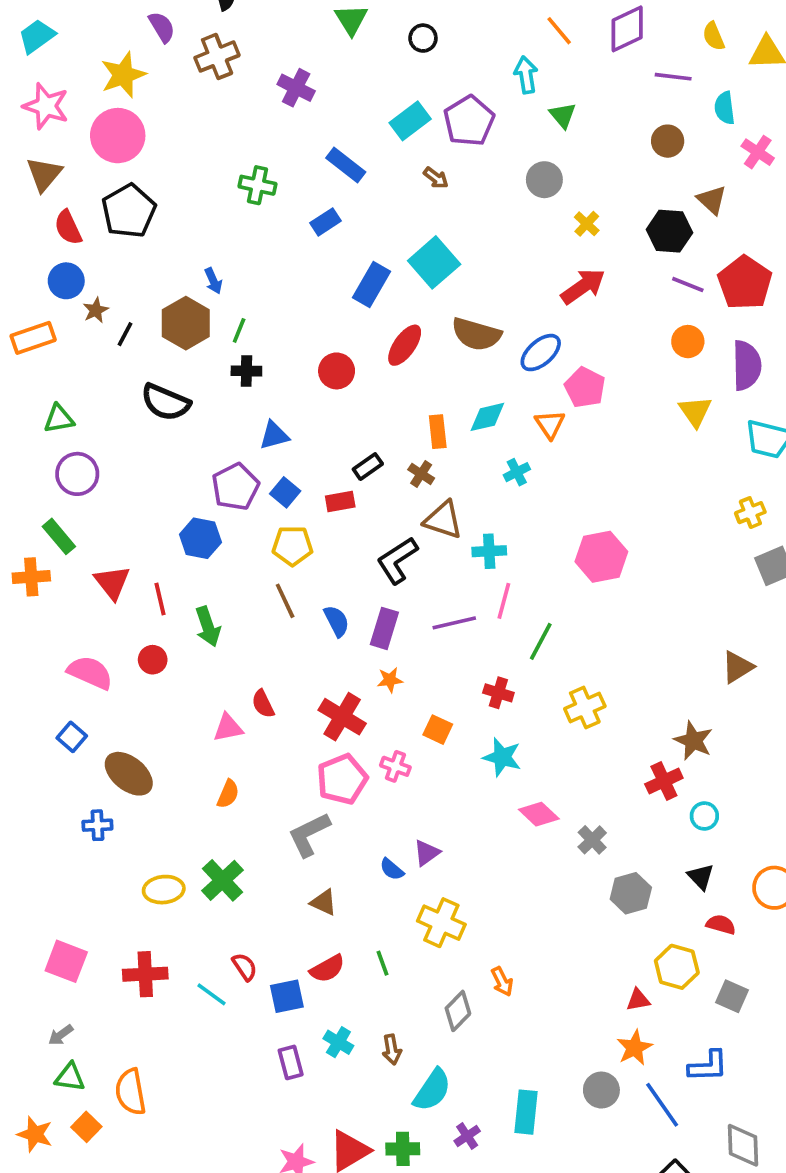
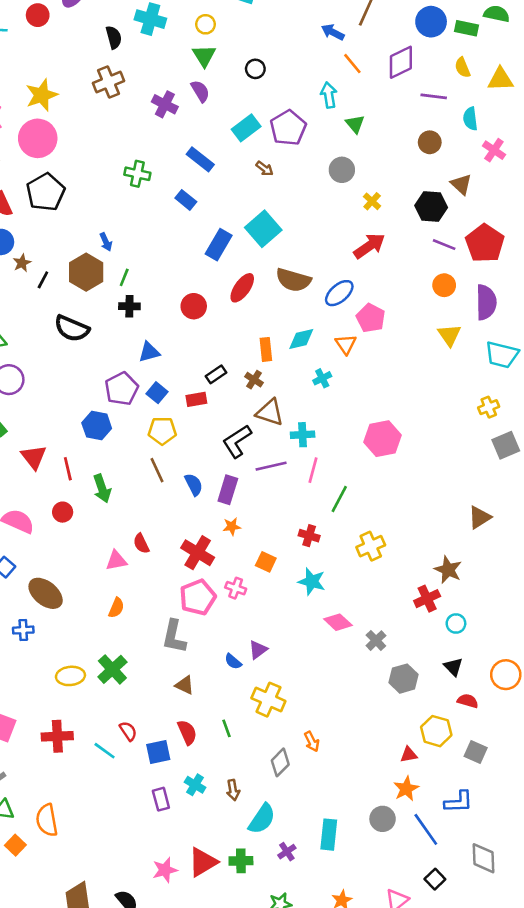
purple semicircle: (162, 27) -> (200, 91), moved
blue rectangle: (326, 222) -> (186, 200), turned 72
purple line: (454, 623) -> (271, 466), moved
gray L-shape: (309, 834) -> (174, 637), turned -52
red semicircle: (327, 969) -> (187, 732), turned -85

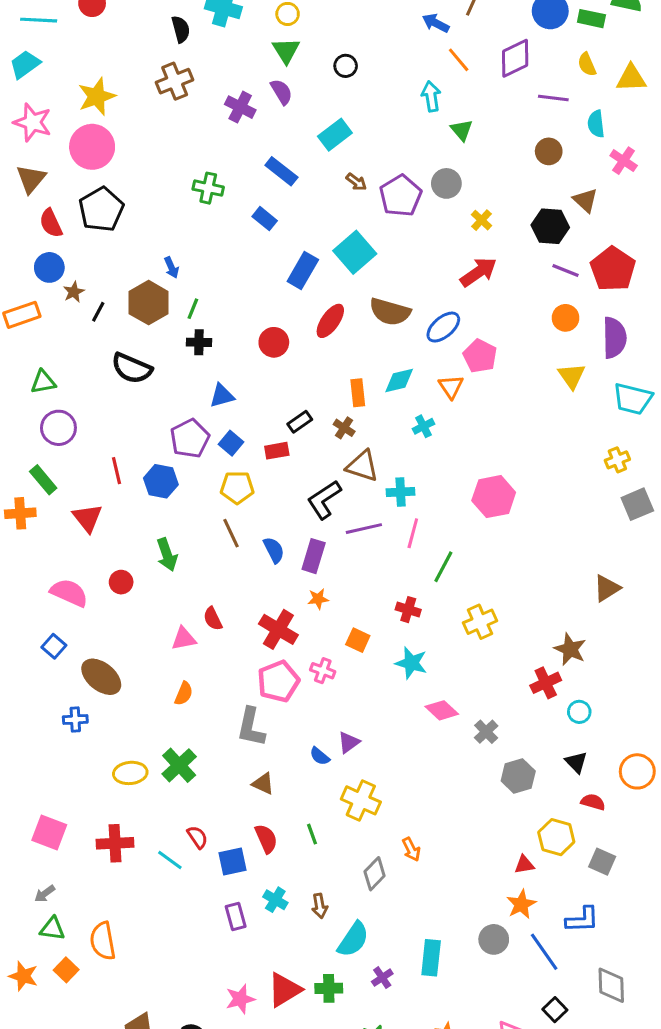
purple pentagon: (288, 128) -> (401, 196), moved
red line: (68, 469) -> (117, 471), moved

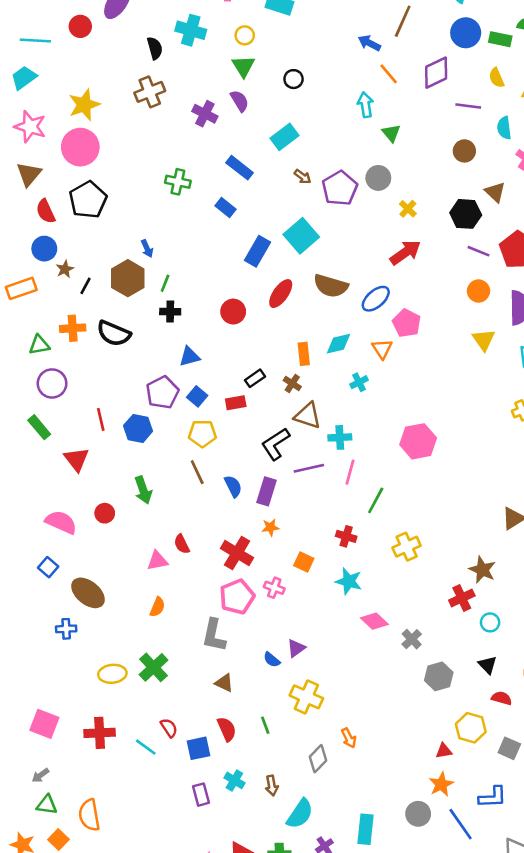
orange cross: (20, 513) -> (73, 328), moved

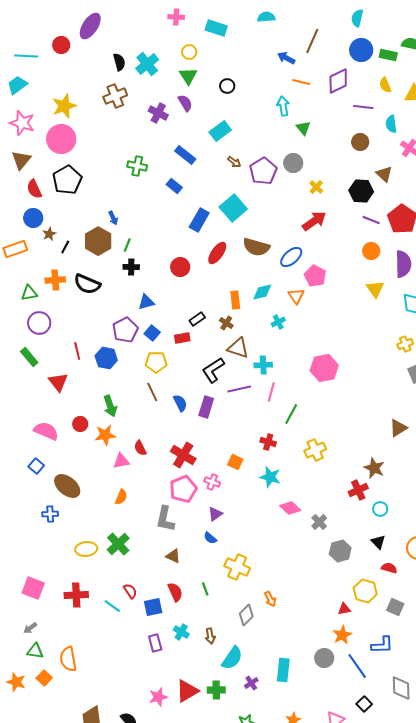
cyan cross: (191, 30) -> (147, 64), moved, turned 35
orange line: (389, 74) -> (301, 82), turned -36
orange star: (270, 527) -> (105, 435), moved, size x1.5
purple triangle: (296, 648) -> (215, 514), moved

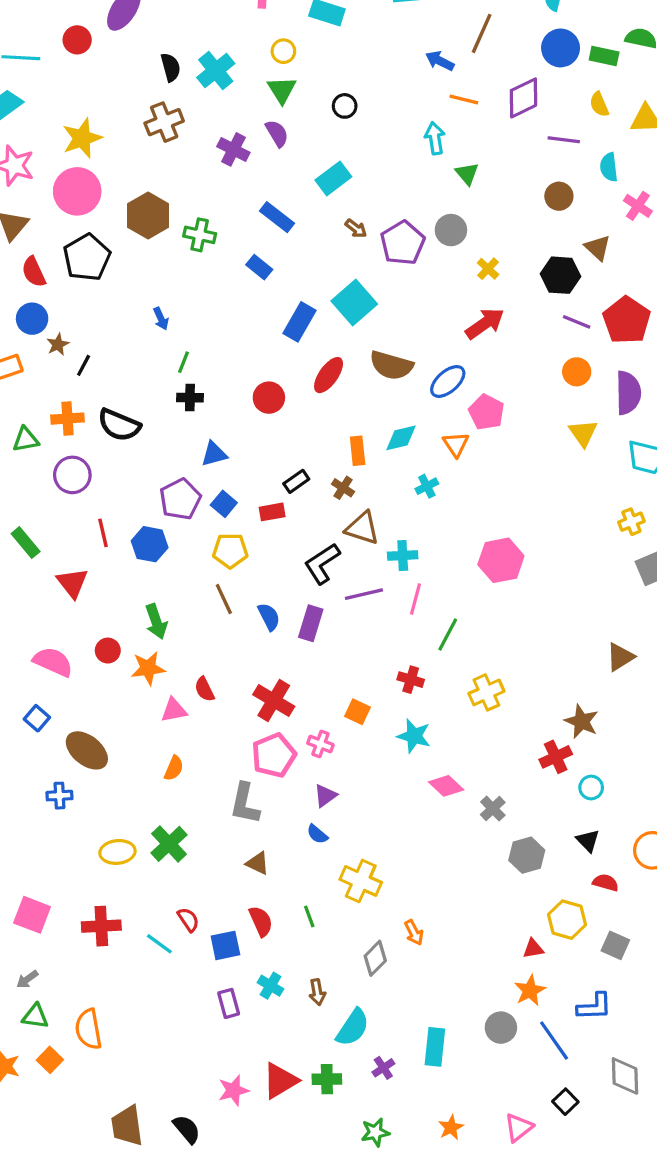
brown hexagon: (98, 241) -> (148, 216), moved
purple circle: (39, 323) -> (72, 475), moved

